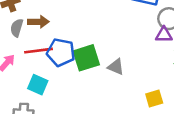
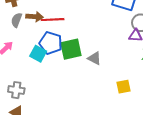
red line: (38, 51) -> (53, 20), moved
cyan square: (38, 85) -> (38, 54), moved

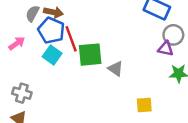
red line: (53, 20) -> (71, 39), moved, turned 65
blue pentagon: (51, 43) -> (51, 30), moved

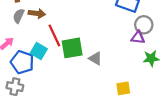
blue pentagon: (51, 30) -> (22, 62), moved

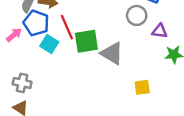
gray circle: (144, 25) -> (137, 15), moved
gray triangle: (95, 58) -> (112, 53), size x1.5
blue pentagon: (22, 62) -> (36, 23), moved

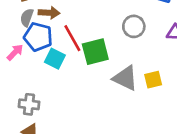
gray circle: (137, 15) -> (134, 26), moved
gray triangle: (112, 53) -> (125, 78), moved
yellow square: (142, 87) -> (153, 80), moved

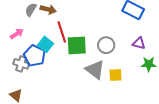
gray circle: (134, 26) -> (106, 45), moved
blue pentagon: (38, 37) -> (35, 56), moved
gray cross: (29, 104) -> (21, 64), moved

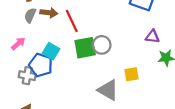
red line: (62, 32) -> (72, 21), moved
gray circle: (106, 45) -> (102, 45), moved
gray triangle: (95, 70) -> (108, 90), moved

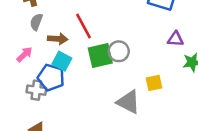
brown arrow: (49, 13) -> (58, 39), moved

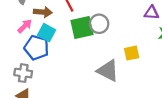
pink arrow: (24, 54) -> (25, 26), moved
gray cross: (36, 90) -> (23, 73), moved

